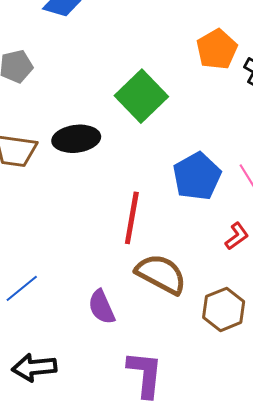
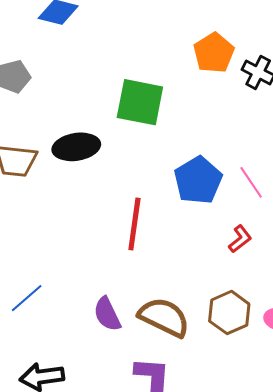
green square: (141, 96) -> (140, 102), turned -33
brown semicircle: (161, 274) -> (164, 317), moved

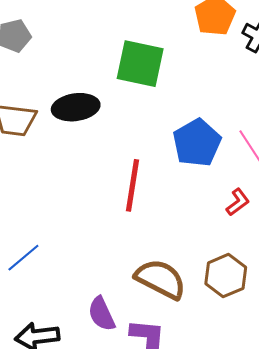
purple semicircle: (107, 314) -> (102, 314), moved

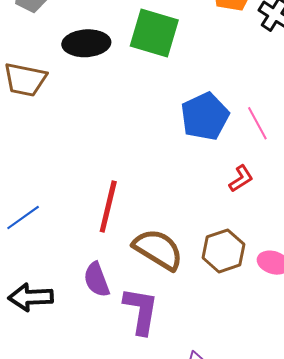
black ellipse: (76, 107) -> (86, 43), moved
red line: (133, 185) -> (108, 207), moved

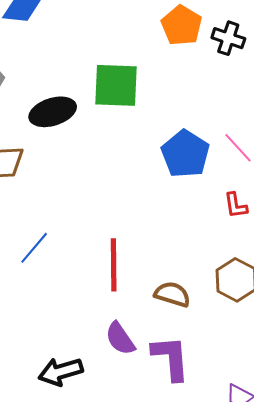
red L-shape: (241, 179) -> (236, 205), turned 128
blue line: (23, 217) -> (34, 248), moved
brown semicircle: (158, 249) -> (172, 294), size x0.7

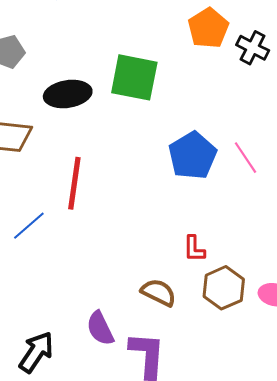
red L-shape: (236, 205) -> (194, 249), moved
red line: (114, 265) -> (74, 183), moved
black arrow: (61, 372) -> (36, 352), turned 132

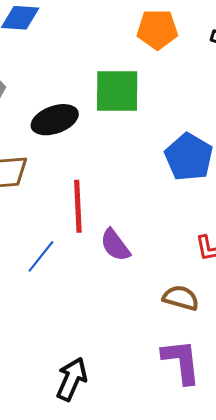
orange pentagon: (208, 28) -> (157, 29), moved, turned -30
purple semicircle: (100, 328) -> (115, 245), moved

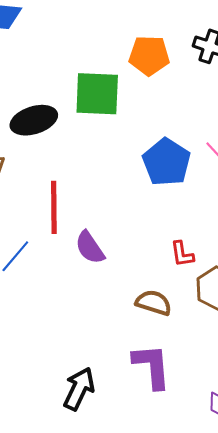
orange pentagon: (157, 29) -> (149, 55), moved
black arrow: (72, 379) -> (79, 389), moved

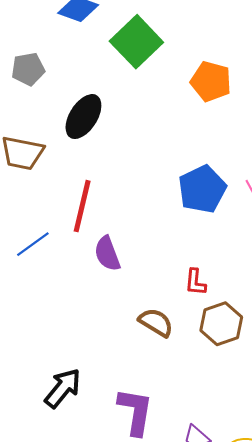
green square: (97, 94) -> (136, 42), moved, turned 30
black ellipse: (34, 120) -> (83, 117), turned -54
purple L-shape: (152, 366) -> (135, 412), moved

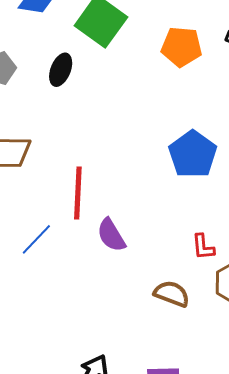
black ellipse: (83, 117) -> (61, 70), moved, size x0.7

